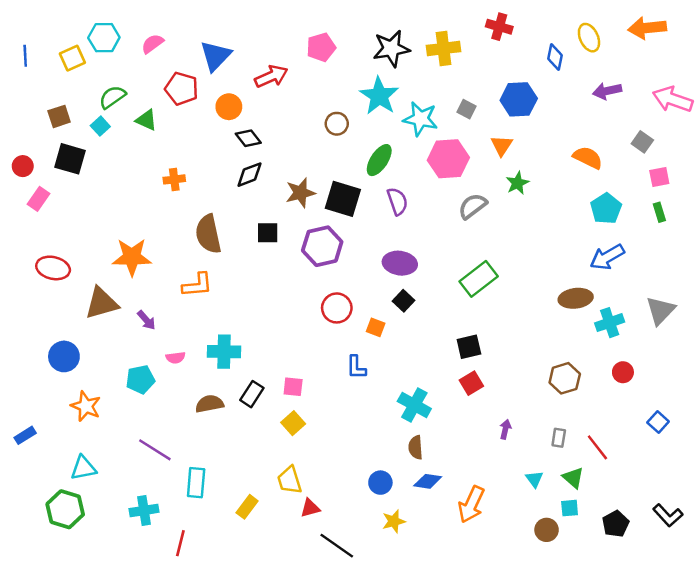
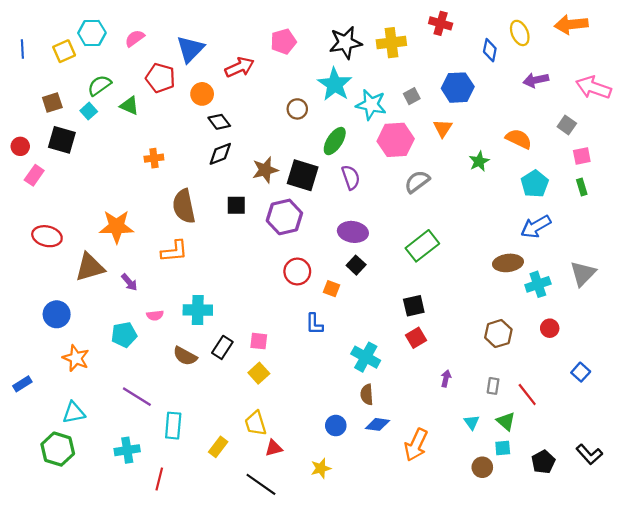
gray square: (467, 109) -> (412, 96), turned 35
green star: (517, 183) -> (479, 161), moved
brown semicircle: (209, 404) -> (185, 356), turned -140
yellow star: (394, 521) -> (321, 468), moved
black line: (337, 546) -> (261, 484), moved

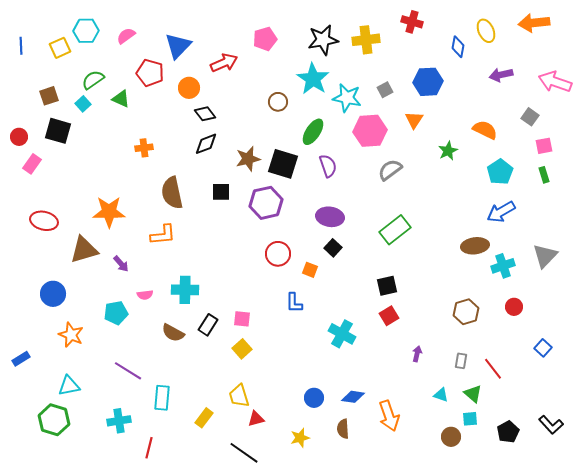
brown semicircle: (367, 395) -> (343, 429), moved
cyan triangle: (472, 422) -> (441, 395), turned -35
orange arrow: (416, 445) -> (389, 416), turned -44

